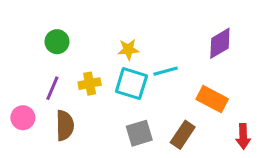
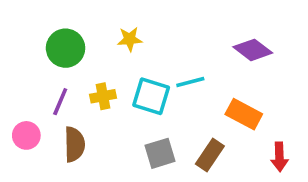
green circle: (57, 42) -> (66, 48), size x1.4
purple diamond: (220, 43) -> (253, 50), turned 68
yellow star: (128, 49) -> (130, 39), moved

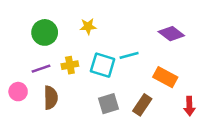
purple line: (60, 102) -> (41, 69), turned 48

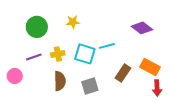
orange rectangle: (165, 77) -> (150, 67), moved
brown semicircle: (51, 98) -> (60, 81), moved
brown rectangle: (142, 105) -> (123, 73), moved

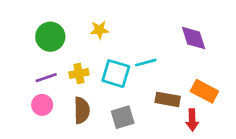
purple diamond: (142, 28) -> (194, 38), turned 35
brown rectangle: (123, 73) -> (168, 99), turned 66
pink circle: (15, 76) -> (42, 105), moved
red arrow: (157, 88) -> (192, 120), moved

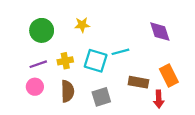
orange rectangle: (204, 91) -> (169, 75), turned 35

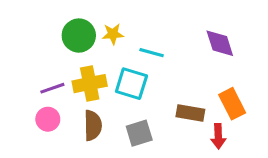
green circle: (42, 30) -> (79, 36), moved
cyan line: (120, 52) -> (152, 53), moved, turned 30
yellow cross: (65, 61) -> (90, 84), size x1.5

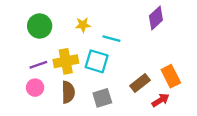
green circle: (79, 36) -> (40, 26), moved
purple diamond: (220, 43) -> (156, 18), moved, turned 65
brown rectangle: (190, 113) -> (140, 83), turned -48
red arrow: (218, 136) -> (161, 100), turned -120

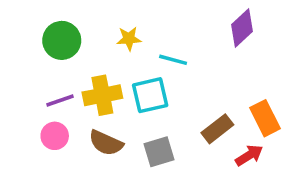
cyan square: (97, 61) -> (150, 95), turned -30
brown semicircle: (68, 92) -> (106, 143), turned 115

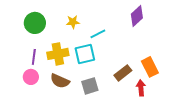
cyan line: (173, 60) -> (98, 34), turned -42
purple line: (60, 101) -> (34, 57), turned -63
red arrow: (249, 155) -> (141, 88), turned -63

